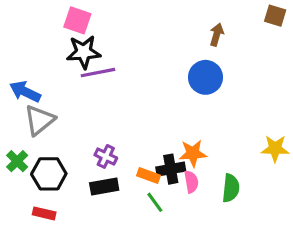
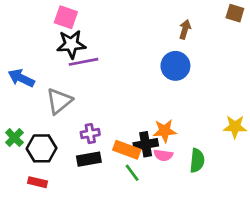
gray triangle: (39, 120) -> (59, 101), moved
purple cross: (106, 156) -> (90, 134), turned -36
orange rectangle: (149, 175) -> (127, 150), size x1.4
pink semicircle: (191, 182) -> (163, 155), turned 108

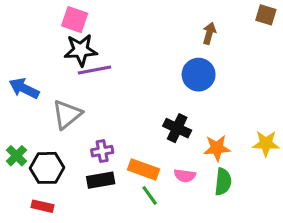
orange star: (165, 131) -> (217, 148), moved
black cross: (146, 144) -> (177, 128), moved, turned 35

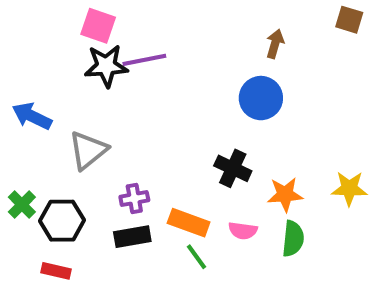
purple line: (94, 70) -> (144, 60), moved

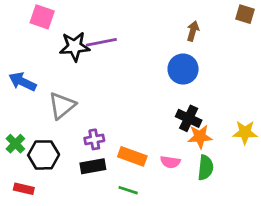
pink square: (98, 26) -> (42, 17), moved
black cross: (233, 168) -> (189, 118), moved
green line: (197, 257) -> (128, 190), moved, turned -36
red rectangle: (56, 271) -> (24, 189), moved

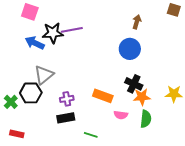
blue arrow: (22, 82) -> (35, 43), moved
black hexagon: (44, 155) -> (31, 93), moved
orange rectangle: (132, 156) -> (103, 96), moved

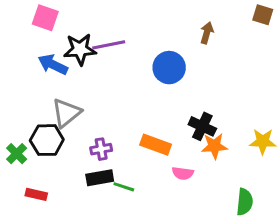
blue circle: (130, 49) -> (169, 68), moved
green semicircle: (146, 119) -> (245, 202), moved
red rectangle: (17, 134) -> (36, 194), moved
green line: (91, 135) -> (124, 187), moved

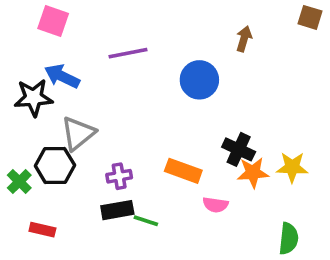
black star: (80, 49) -> (34, 98), moved
yellow star: (263, 142) -> (292, 167), moved

